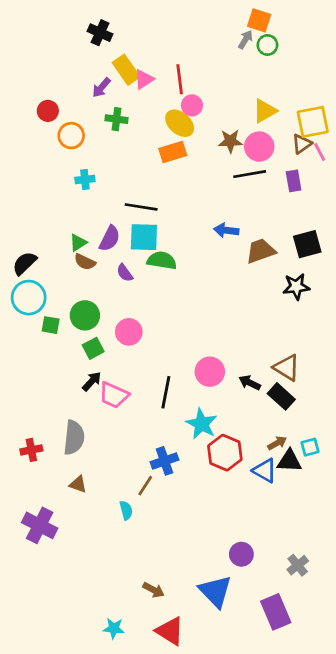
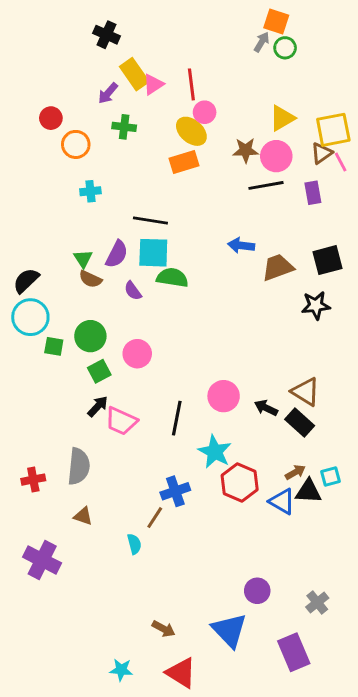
green triangle: (78, 243) -> (83, 259), turned -30

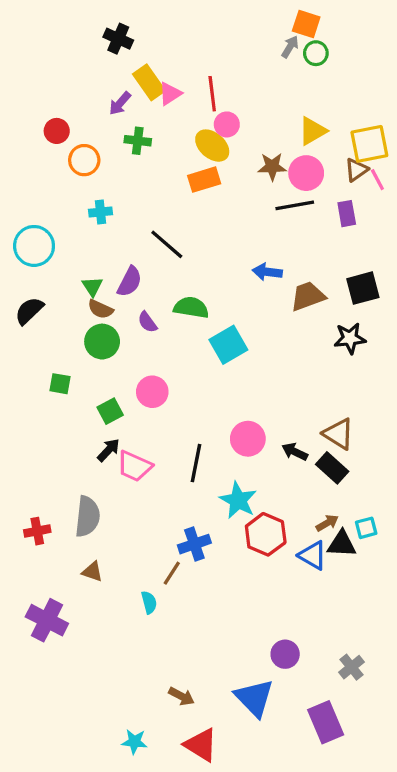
black line: (150, 221) -> (167, 244), turned 32
cyan square: (153, 253) -> (228, 345), moved, turned -32
cyan circle: (30, 317) -> (34, 246), moved
green circle: (90, 336) -> (102, 342), moved

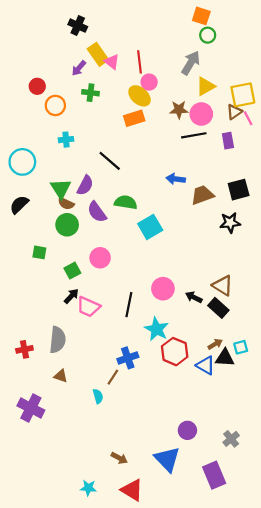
gray arrow: (290, 47) -> (191, 63), moved, size x1.6
pink triangle: (170, 94) -> (112, 62), turned -49
green triangle: (92, 286) -> (61, 189), size x1.5
purple semicircle: (147, 322) -> (97, 212), size x1.5

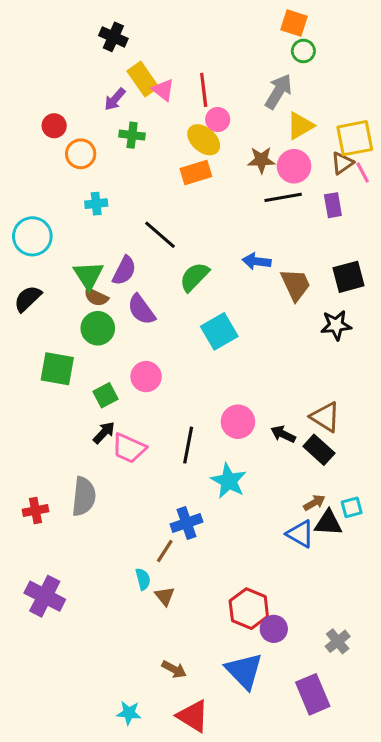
brown trapezoid: (202, 195) -> (296, 285), turned 85
green semicircle: (126, 202) -> (194, 277), moved, turned -55
green square: (39, 252) -> (57, 369), size x1.6
red hexagon: (175, 352) -> (249, 609), moved
brown triangle: (61, 376) -> (165, 596), moved, turned 32

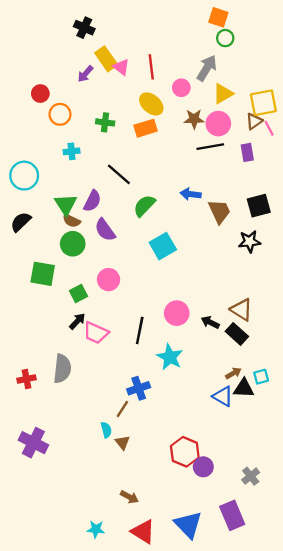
pink circle: (218, 120) -> (181, 88), moved
green cross: (132, 135) -> (105, 122), moved
blue triangle: (244, 671) -> (188, 525), moved

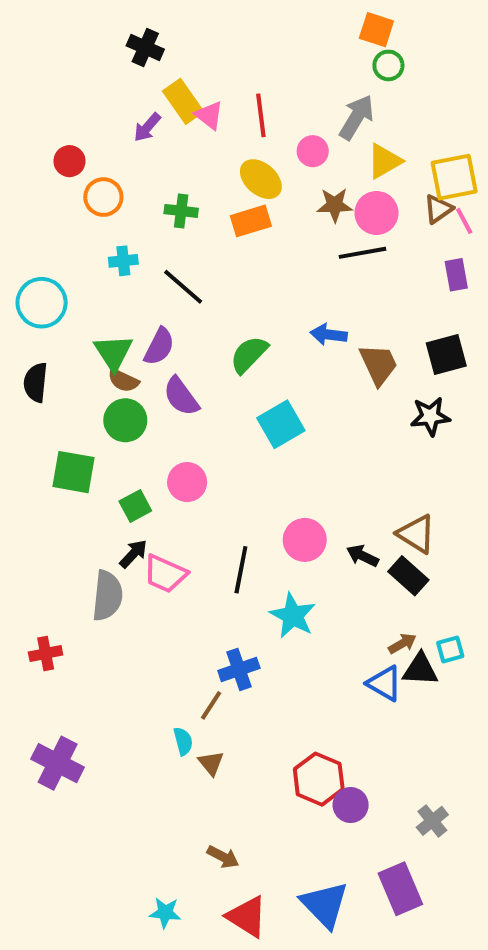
purple rectangle: (247, 152) -> (456, 275), moved
black line: (119, 174) -> (183, 287), moved
black semicircle: (21, 222) -> (36, 382), turned -40
gray semicircle: (62, 369) -> (107, 596), moved

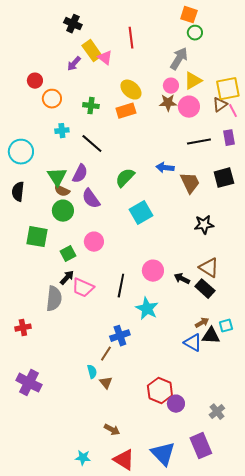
red line: (261, 115) -> (131, 38), moved
pink circle: (313, 151) -> (171, 86), moved
black line: (363, 253) -> (199, 142), moved
black star: (430, 416) -> (204, 225), moved

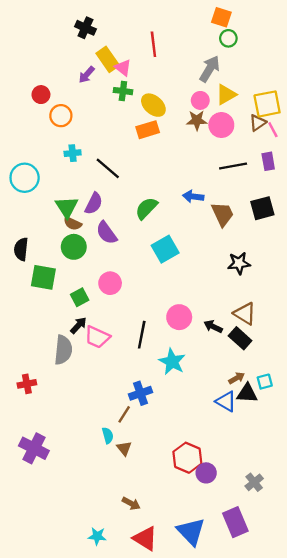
green cross: (91, 106) -> (123, 91), moved
black semicircle: (18, 192) -> (21, 249), moved

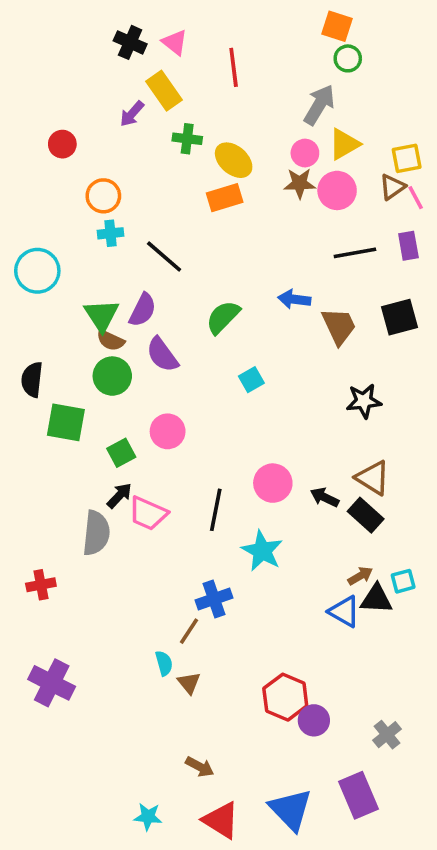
pink triangle: (123, 68) -> (175, 42), moved
yellow square: (267, 104) -> (407, 158), size x0.7
orange circle: (61, 116) -> (103, 196), moved
cyan square: (165, 249) -> (251, 380), size x0.6

